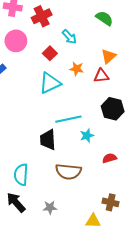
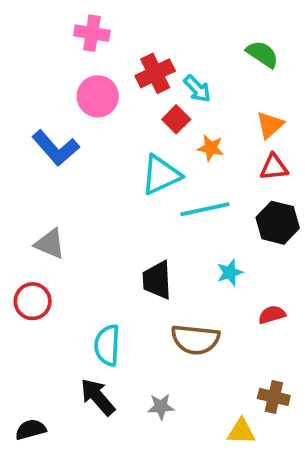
red cross: (42, 16) -> (155, 73), moved
red square: (50, 53) -> (176, 119), moved
red triangle: (101, 76) -> (274, 167), moved
cyan line: (68, 119) -> (205, 209), moved

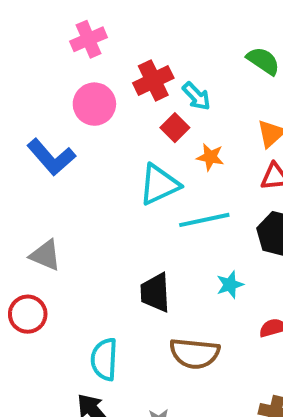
pink cross: (92, 33) -> (89, 39), turned -32

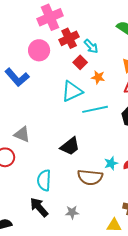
pink cross: (89, 39) -> (50, 17), moved, size x1.4
gray triangle: (45, 255) -> (22, 134), moved
cyan star: (230, 285) -> (111, 163), moved
black trapezoid: (155, 293) -> (70, 146), turned -125

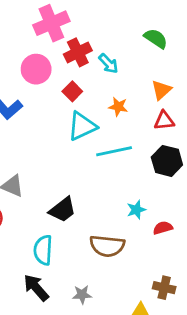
red square: (80, 62) -> (72, 91), moved
black trapezoid: (70, 146) -> (63, 210), moved
cyan star: (111, 163) -> (136, 210), moved

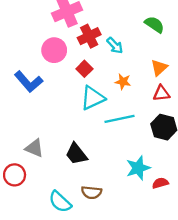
black trapezoid: (63, 210) -> (76, 154), moved, turned 90
cyan star: (136, 210) -> (138, 168), size x1.5
brown semicircle: (107, 246) -> (91, 192), moved, size x0.7
cyan semicircle: (43, 250) -> (60, 202), turned -50

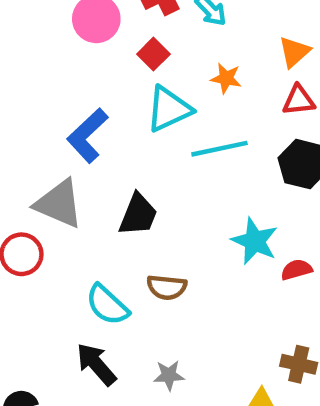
blue L-shape: (29, 82) -> (87, 135), moved, turned 88
gray triangle: (34, 148) -> (59, 204), size x1.4
black trapezoid: (76, 154) -> (138, 215), turned -120
cyan star: (138, 168) -> (255, 241), turned -30

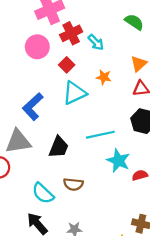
cyan line: (219, 149) -> (100, 135), moved
gray triangle: (59, 204) -> (18, 141), turned -32

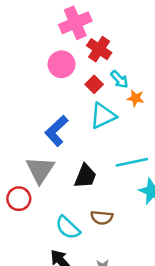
red cross: (71, 33) -> (99, 49), turned -30
cyan arrow: (96, 42) -> (119, 79), moved
gray triangle: (18, 141) -> (40, 170), turned -48

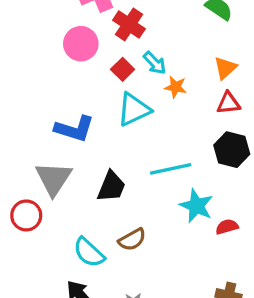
blue L-shape: (56, 131) -> (74, 129), turned -120
brown semicircle: (102, 218) -> (132, 240), turned -35

